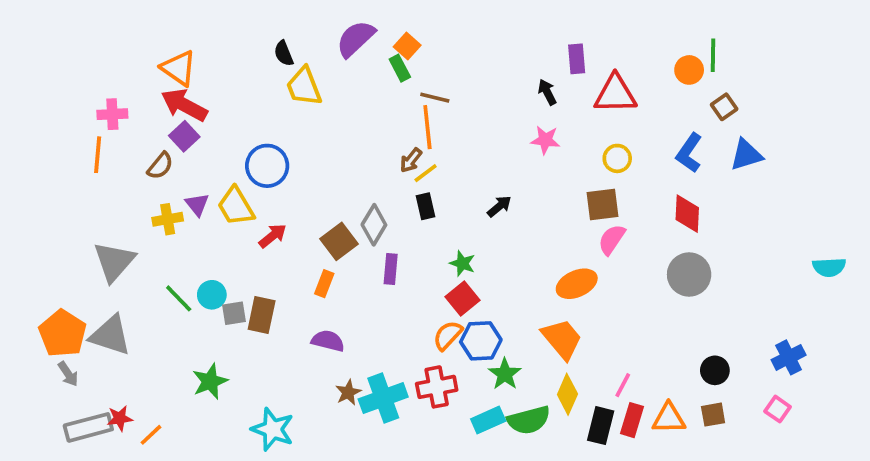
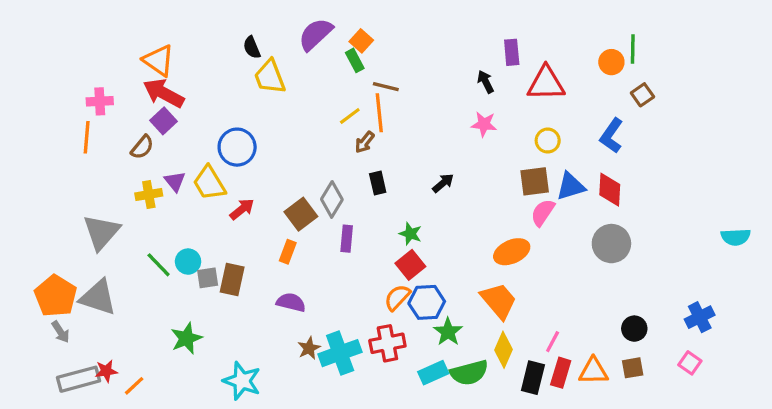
blue triangle: (746, 155) -> (571, 186), moved
yellow line: (426, 173) -> (350, 116), moved

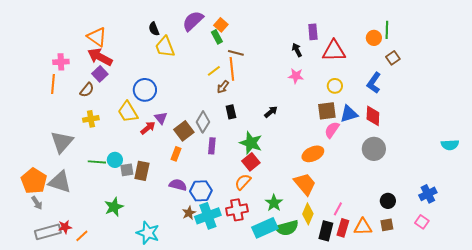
purple triangle: (175, 181) -> (161, 118), moved
green star: (410, 234) -> (251, 143), size x1.6
green line: (159, 265) -> (97, 162), turned -42
blue hexagon: (427, 302) -> (201, 191), moved
cyan rectangle: (433, 373) -> (265, 228), size x1.4

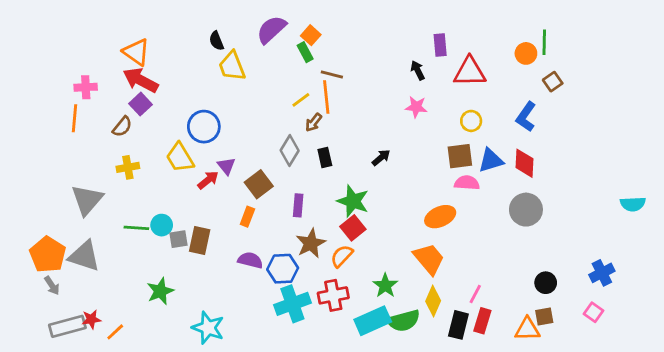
gray diamond: (203, 122) -> (290, 151), moved
pink semicircle: (332, 130) -> (467, 183), turned 60
brown star: (189, 213) -> (311, 243), moved, size x1.5
orange triangle: (363, 227) -> (527, 329), moved

